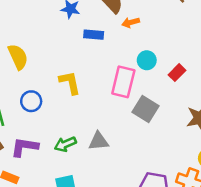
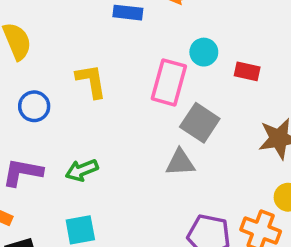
red rectangle: (177, 73) -> (247, 71), turned 56
gray triangle: (99, 141) -> (180, 163), moved

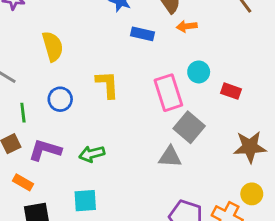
pink rectangle: (169, 82) -> (168, 93), turned -40

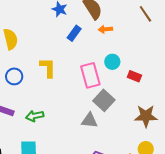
blue rectangle: (142, 34) -> (74, 33), turned -70

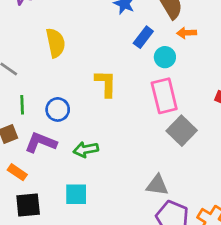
cyan circle: (112, 62) -> (165, 57), moved
blue circle: (14, 76) -> (58, 109), moved
gray triangle: (89, 120) -> (157, 185), moved

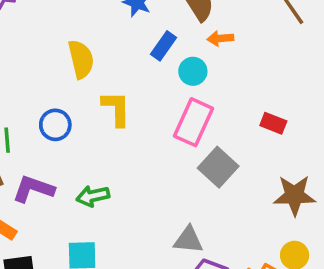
yellow semicircle: (56, 43) -> (81, 59), moved
pink rectangle: (164, 96) -> (193, 122), turned 40
blue circle: (58, 109) -> (55, 125), moved

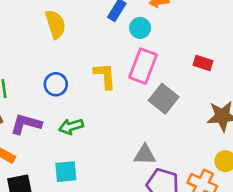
yellow L-shape: (116, 108) -> (105, 76), moved
blue circle: (55, 125) -> (56, 84), moved

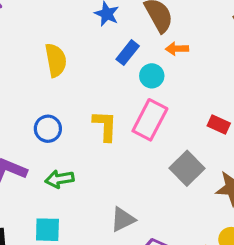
gray square: (164, 99) -> (187, 168), moved
gray triangle: (145, 155) -> (123, 219), moved, turned -35

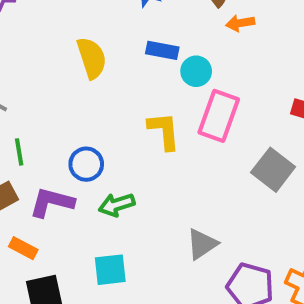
blue rectangle: (128, 53) -> (162, 50), moved, turned 70
cyan circle: (152, 76) -> (196, 71), moved
blue circle: (48, 129) -> (86, 164), moved

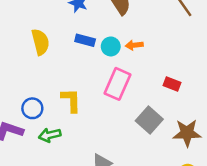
orange arrow: (240, 23) -> (134, 45), moved
cyan circle: (196, 71) -> (111, 46), moved
yellow L-shape: (164, 131) -> (71, 100), moved

